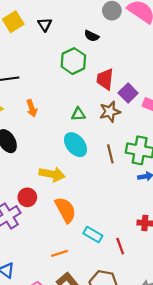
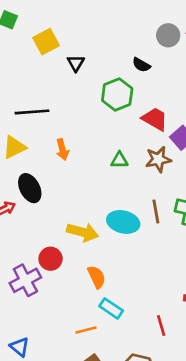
black triangle: (45, 25) -> (76, 63), moved
red trapezoid: (105, 79) -> (155, 119), turned 110
cyan ellipse: (76, 145) -> (123, 222), moved, turned -40
orange semicircle: (65, 210) -> (97, 277), size x0.7
cyan rectangle: (93, 235) -> (111, 308), moved

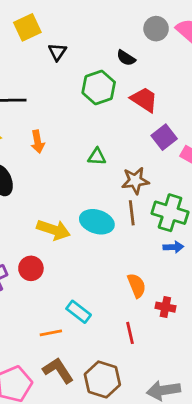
red trapezoid: (155, 119) -> (144, 100), moved
brown star: (158, 159) -> (135, 181), moved
red circle: (51, 259) -> (31, 268), moved
orange semicircle: (97, 277) -> (137, 286), moved

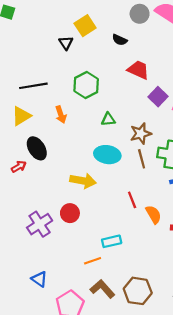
yellow square: (27, 27) -> (85, 26), moved
green hexagon: (99, 88) -> (86, 85), moved
cyan ellipse: (97, 222) -> (107, 155), moved
cyan rectangle: (79, 312) -> (112, 241), turned -42
red line: (130, 333) -> (132, 200), moved

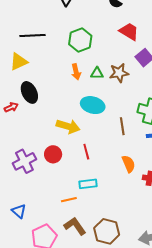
orange arrow: (61, 115) -> (76, 72), moved
brown star: (141, 134) -> (119, 73), moved
brown line: (142, 159) -> (122, 126), moved
red line: (132, 200) -> (86, 152), moved

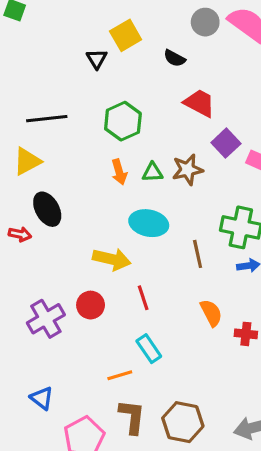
red arrow: (11, 107) -> (20, 234), turned 40
cyan rectangle: (88, 184) -> (149, 349), turned 66
brown L-shape: (75, 226) -> (132, 417), turned 45

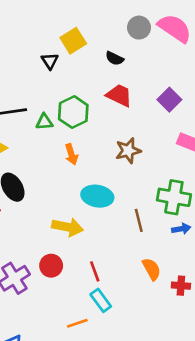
red trapezoid: (199, 103) -> (119, 95), moved
purple square: (226, 143) -> (169, 100), moved
green triangle: (153, 172) -> (44, 122), moved
red line: (143, 298) -> (95, 271), moved

